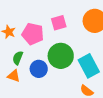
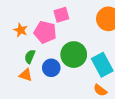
pink square: (59, 23) -> (61, 15), moved

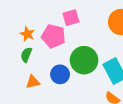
green semicircle: (30, 57) -> (26, 55), moved
orange triangle: (26, 75) -> (33, 82), turned -32

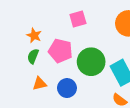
pink pentagon: (53, 36) -> (60, 51), moved
blue circle: (60, 74) -> (67, 88), moved

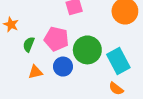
orange star: (34, 35) -> (11, 24), moved
blue circle: (67, 88) -> (63, 67), moved

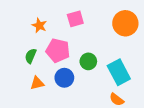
orange star: (11, 24) -> (39, 25), moved
green circle: (87, 50) -> (88, 61), size x0.6

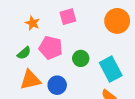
green semicircle: (31, 56) -> (24, 53), turned -152
blue circle: (64, 78) -> (57, 85), moved
orange triangle: (37, 83) -> (30, 80), size x1.5

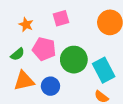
green circle: (81, 58) -> (74, 60), size x1.6

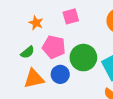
blue circle: (50, 86) -> (60, 74), moved

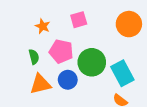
green semicircle: (28, 52) -> (34, 57), turned -64

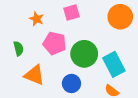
green semicircle: (34, 57) -> (18, 49), moved
blue circle: (68, 80) -> (71, 83), moved
orange triangle: (40, 84) -> (34, 75), turned 35

